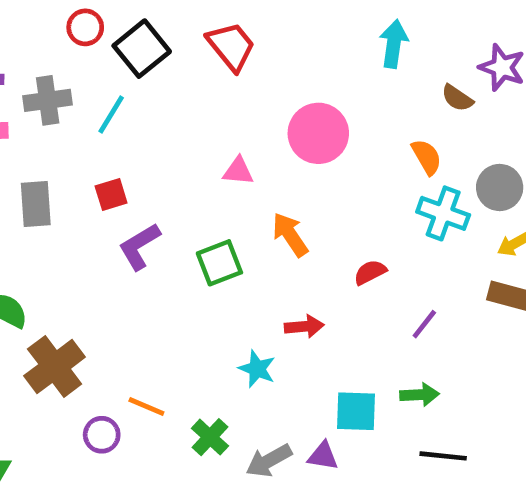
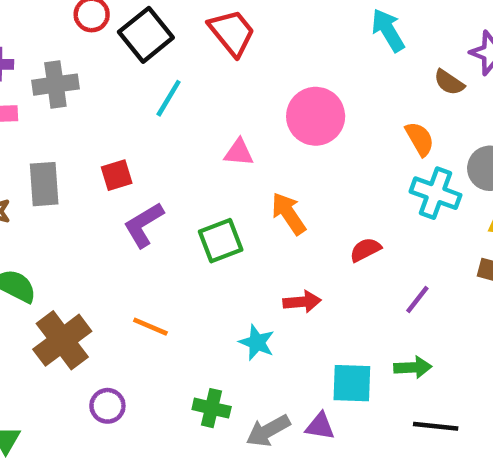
cyan arrow: (394, 44) -> (388, 30), turned -39
cyan line: (111, 115) -> (169, 98), moved
orange line: (146, 406) -> (150, 327), moved
green cross: (210, 437) -> (212, 408), turned -30

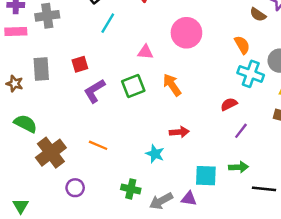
green square: (221, 241) -> (133, 86), moved
red semicircle: (365, 250) -> (229, 104), moved
black line: (436, 426) -> (264, 189), moved

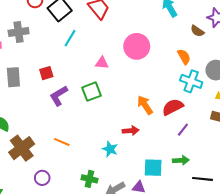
orange arrow: (172, 85) -> (145, 105), moved
red semicircle: (229, 104) -> (173, 107), size x1.5

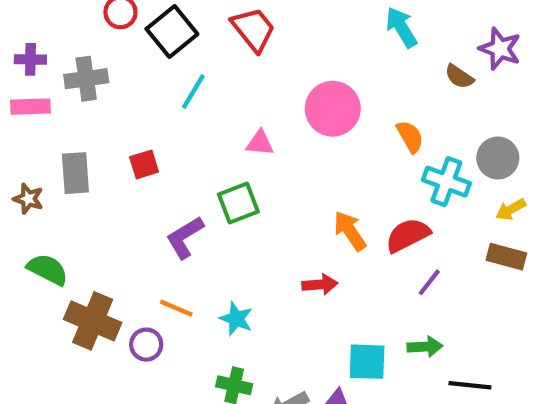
orange semicircle: (184, 57) -> (410, 137), moved
purple L-shape: (59, 96) -> (185, 237), moved
brown cross: (22, 148) -> (93, 321), turned -30
cyan star: (110, 149) -> (236, 319), moved
purple circle: (42, 178) -> (146, 345), moved

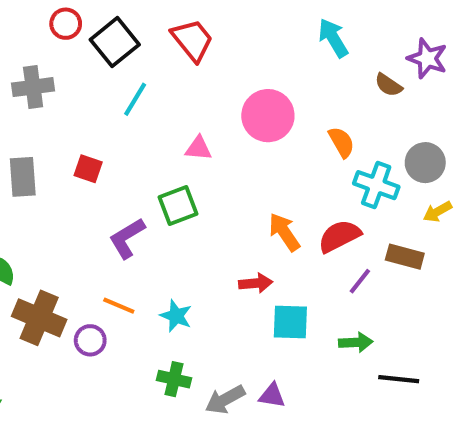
red square: (144, 164) -> (88, 169), turned 36
brown rectangle: (506, 257) -> (405, 257), moved
cyan square: (367, 362) -> (290, 322), moved

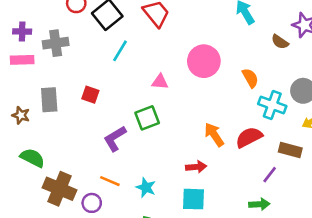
purple line: (360, 281) -> (270, 175), moved
cyan square: (290, 322) -> (194, 199), moved

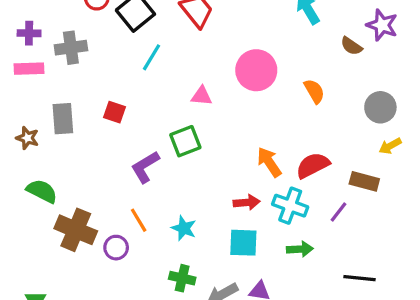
cyan cross: (272, 105) -> (290, 206), moved
orange line: (110, 181) -> (139, 220), turned 36
green arrow: (259, 204) -> (300, 249), moved

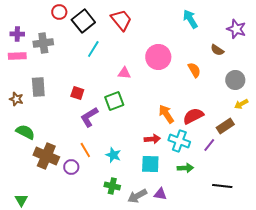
brown semicircle: (351, 46) -> (217, 50), moved
red square: (114, 112) -> (77, 93), moved
brown rectangle: (364, 181) -> (225, 126), turned -48

